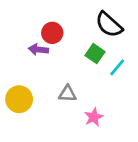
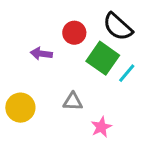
red circle: (52, 33) -> (74, 33), moved
green square: (95, 54) -> (103, 58), size x1.5

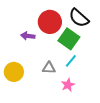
red circle: (74, 33) -> (50, 22), size x1.5
cyan line: (127, 73) -> (71, 61), moved

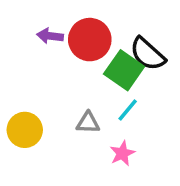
black semicircle: (79, 18) -> (148, 54), moved
purple arrow: (28, 36) -> (50, 36), moved

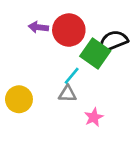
black semicircle: (148, 54) -> (113, 41), turned 116
cyan line: (128, 110) -> (72, 76), moved

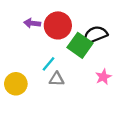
cyan line: (72, 76) -> (49, 64), moved
pink star: (94, 117) -> (103, 77), moved

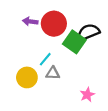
pink star: (103, 77) -> (87, 95), moved
yellow circle: (16, 84) -> (27, 77), moved

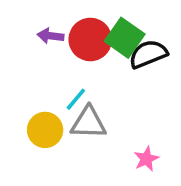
green square: (74, 42) -> (125, 38), moved
gray triangle: (53, 73) -> (88, 123), size x1.5

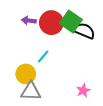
black semicircle: (148, 54) -> (84, 31), turned 45
gray triangle: (88, 123) -> (31, 91), moved

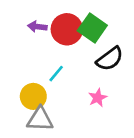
black semicircle: (84, 31) -> (110, 59), moved, turned 120
pink star: (83, 90) -> (98, 98), moved

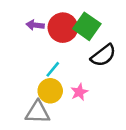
yellow circle: (33, 96) -> (50, 91), moved
pink star: (98, 98) -> (79, 92), moved

